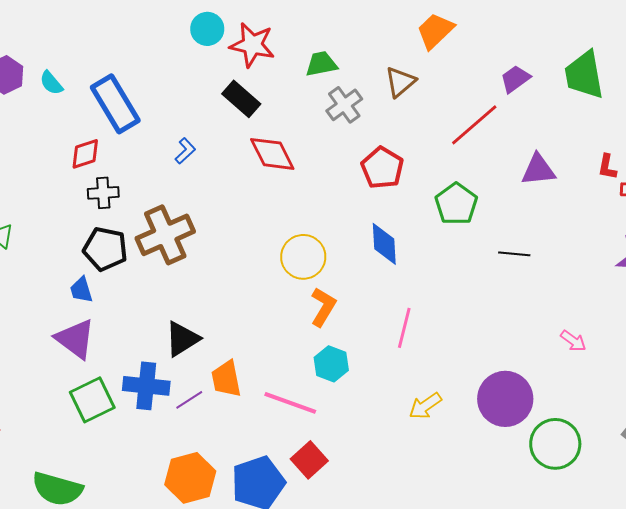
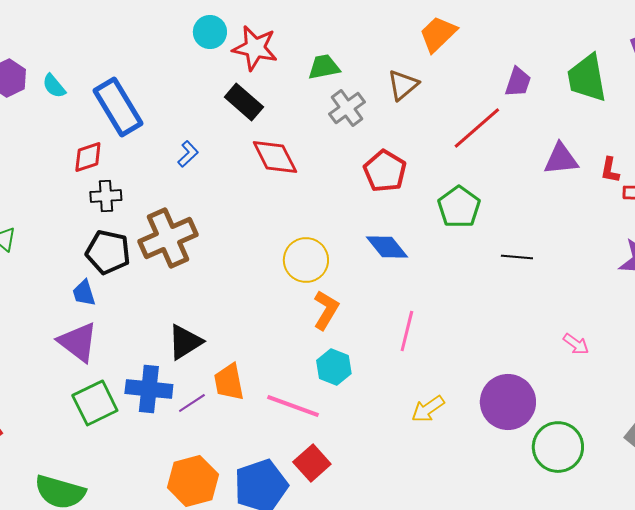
purple trapezoid: (515, 79) -> (518, 82), turned 144
purple triangle: (538, 170) -> (561, 159), moved
blue diamond: (384, 244) -> (387, 247), turned -36

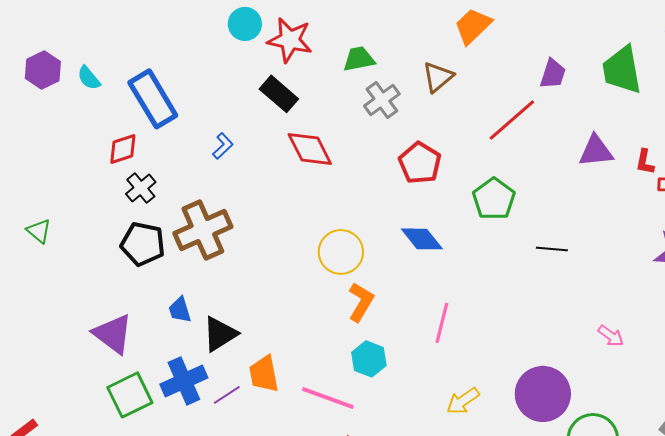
black cross: (106, 196) -> (141, 188), turned -36
blue trapezoid: (84, 293) -> (180, 310), moved
blue cross: (149, 389) -> (184, 381), turned -30

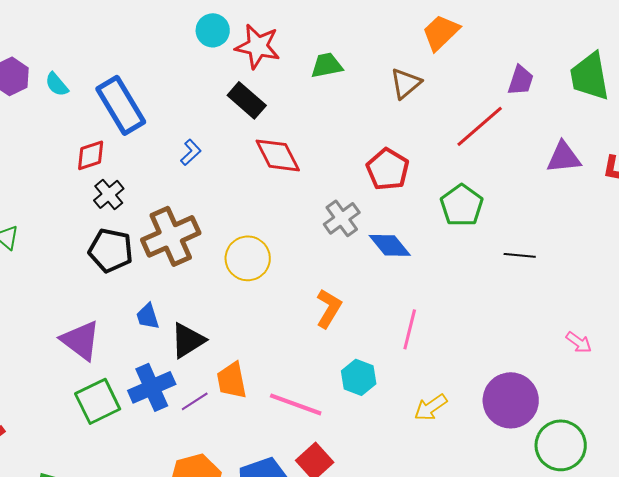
gray cross: (382, 100) -> (342, 218), moved
yellow circle: (341, 252) -> (248, 258), moved
cyan hexagon: (369, 359) -> (359, 377), moved

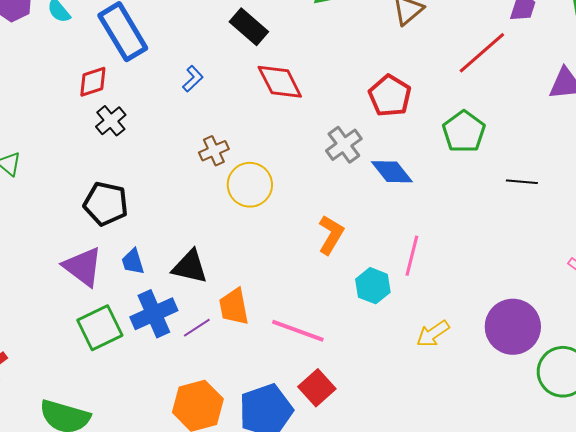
brown cross: (171, 236) -> (214, 151), moved, size x0.5
black pentagon: (111, 250) -> (106, 204), moved
blue trapezoid: (148, 316) -> (133, 262), moved
black triangle: (188, 340) -> (190, 267), turned 45
cyan hexagon: (359, 377) -> (373, 286), moved

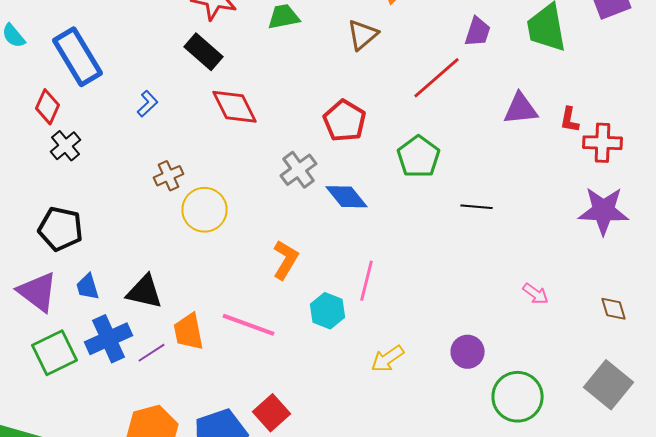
red diamond: (93, 82) -> (48, 107), turned -48
purple circle: (513, 327) -> (468, 352), size x0.6
pink line: (298, 331) -> (248, 325), moved

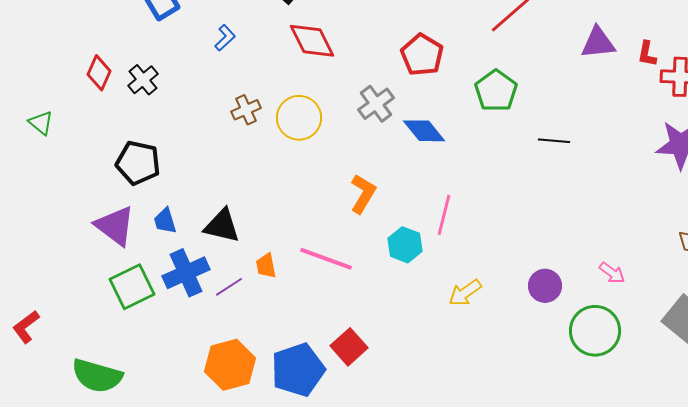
red diamond: (48, 107) -> (99, 73), moved
yellow circle: (204, 210) -> (299, 118), moved
pink arrow: (536, 294) -> (612, 273), moved
orange trapezoid: (188, 332) -> (266, 266), size x0.7

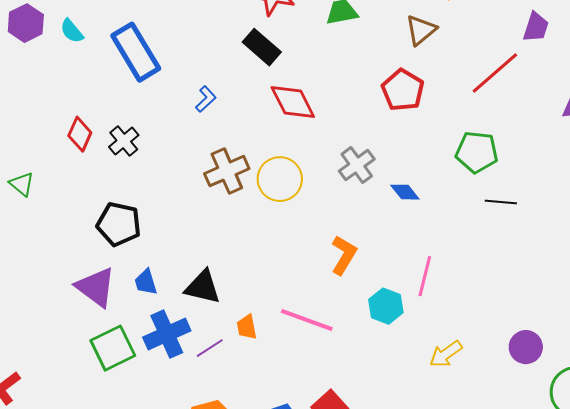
red pentagon: (422, 55) -> (403, 90), moved
green pentagon: (496, 91) -> (477, 152), turned -30
brown cross: (246, 110) -> (227, 171), size x1.5
blue diamond: (424, 131) -> (405, 192), size x0.7
black line: (554, 141) -> (501, 202), moved

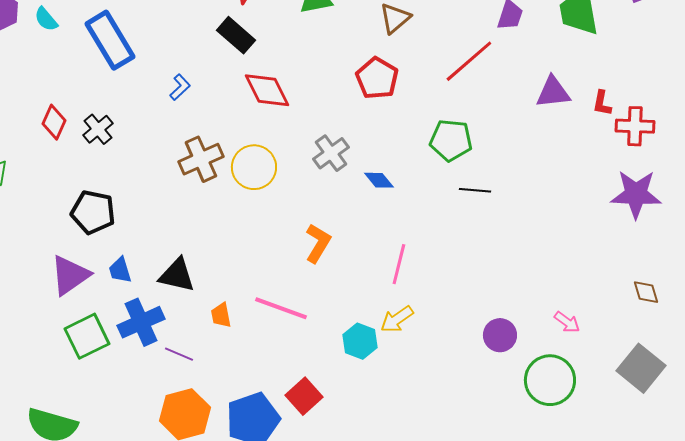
purple triangle: (96, 287) -> (70, 275), turned 48
cyan hexagon: (386, 306) -> (360, 341), moved
purple line: (210, 348) -> (179, 354), moved, turned 56
yellow arrow: (446, 354) -> (397, 319), moved

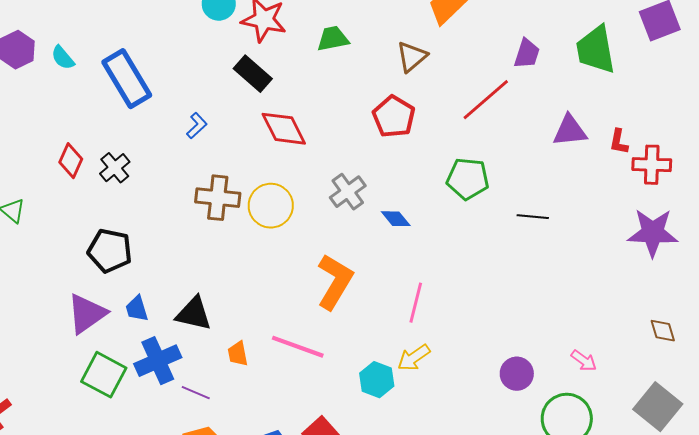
brown cross: (201, 159) -> (218, 198), turned 30
black line: (475, 190) -> (533, 217), moved
orange L-shape: (318, 243) -> (335, 282), size x1.4
green square: (87, 336) -> (104, 375), turned -36

